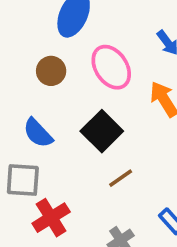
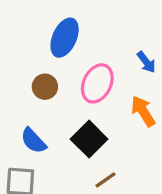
pink ellipse: (111, 67) -> (97, 83), turned 60

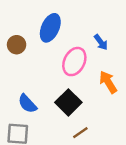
blue arrow: (146, 62) -> (101, 42), moved
brown circle: (45, 87) -> (17, 45), moved

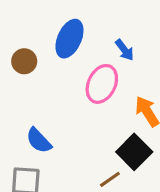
blue arrow: (101, 42) -> (124, 50), moved
black square: (68, 102) -> (134, 152), moved

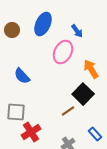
brown circle: (24, 61) -> (12, 30), moved
blue semicircle: (39, 141) -> (22, 76), moved

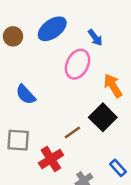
blue ellipse: (43, 24) -> (52, 29), turned 30
brown line: (68, 111) -> (72, 132), moved
red cross: (31, 132) -> (51, 159), moved

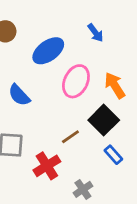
blue ellipse: (52, 29) -> (48, 51), moved
pink ellipse: (77, 64) -> (76, 81), moved
blue rectangle: (118, 168) -> (113, 155), moved

